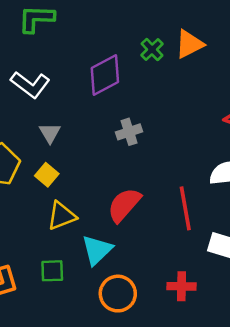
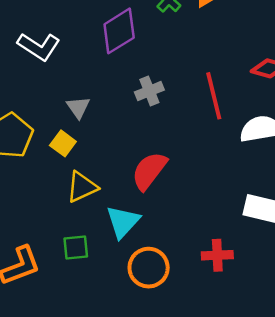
gray triangle: (50, 133) -> (78, 107), moved
red line: (185, 208) -> (214, 96), moved

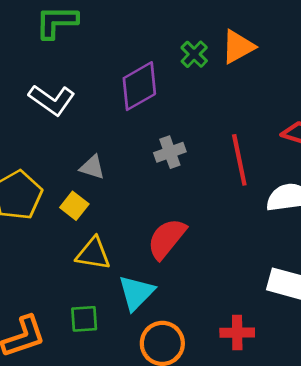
gray triangle: (78, 107) -> (92, 167), turned -40
yellow triangle: (82, 187) -> (93, 254), turned 32

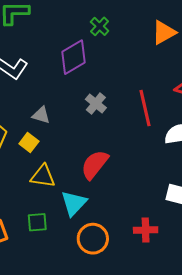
orange triangle: (238, 47) -> (164, 32), moved
green cross: (194, 54) -> (100, 26), moved
gray cross: (170, 152) -> (96, 104), turned -30

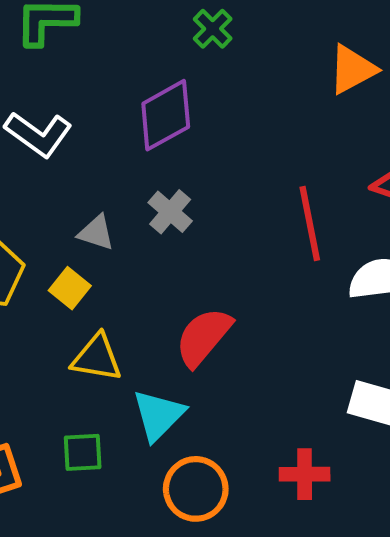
green cross: (100, 26) -> (213, 29), moved
gray cross: (96, 104) -> (170, 212), moved

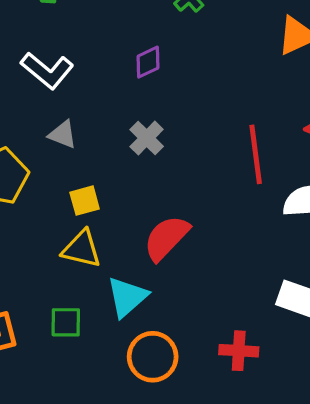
purple diamond: (166, 115) -> (148, 62), size x0.6
gray triangle: (96, 233) -> (63, 134), moved
yellow square: (70, 288) -> (85, 201), moved, turned 32

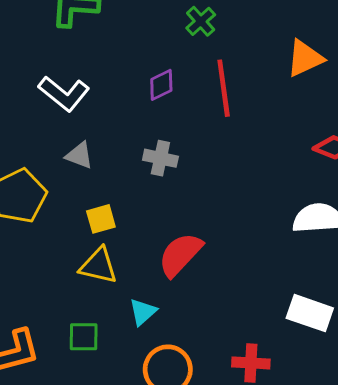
gray cross: (147, 138) -> (160, 158), turned -32
red line: (256, 154) -> (224, 88), moved
cyan triangle: (127, 297) -> (143, 312), size x0.7

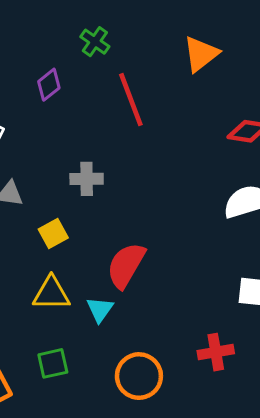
purple diamond: (161, 85) -> (49, 85), moved
yellow square: (101, 219) -> (53, 234), moved
cyan triangle: (143, 312) -> (100, 309), moved

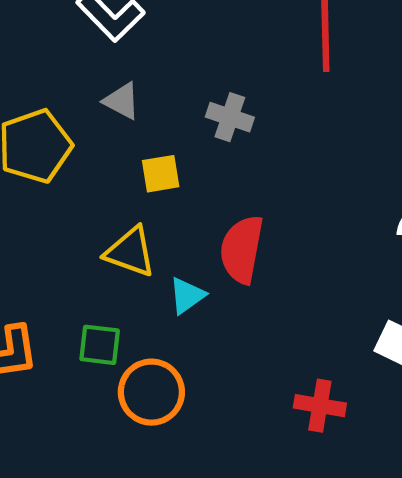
red semicircle: (126, 265) -> (242, 249), turned -39
orange circle: (139, 376) -> (151, 392), moved

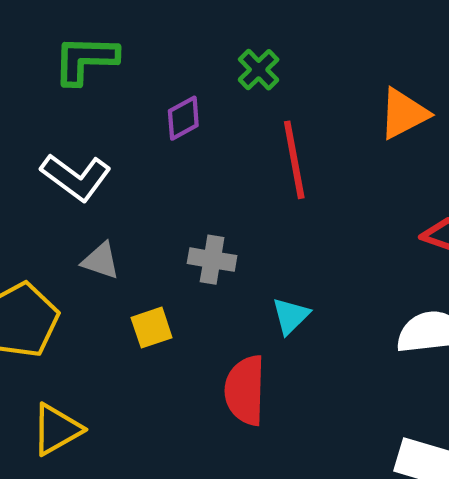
yellow triangle: (130, 252) -> (57, 429), moved, turned -40
cyan triangle: (187, 296) -> (291, 316), moved

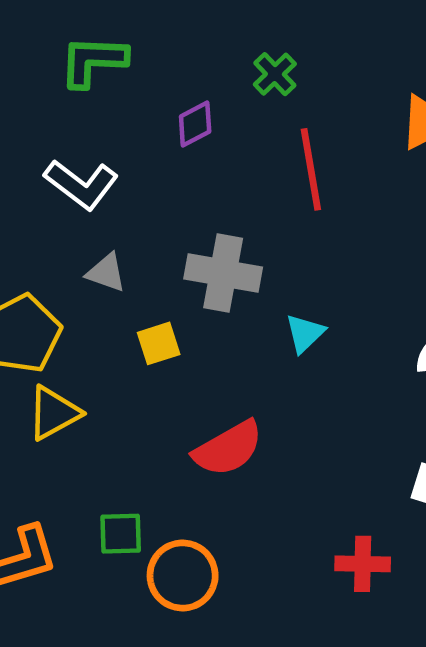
gray cross: (212, 260) -> (223, 273), size x1.5
red semicircle: (245, 390) -> (228, 448), moved, turned -122
yellow triangle: (57, 429) -> (54, 413), moved

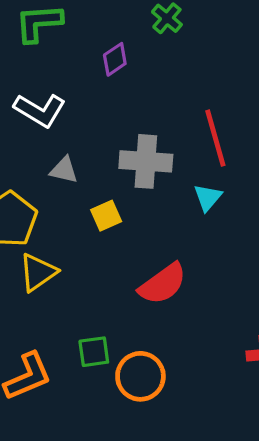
red line: (311, 169) -> (215, 138), moved

